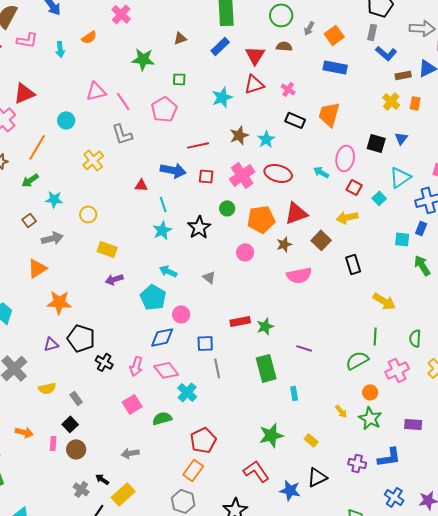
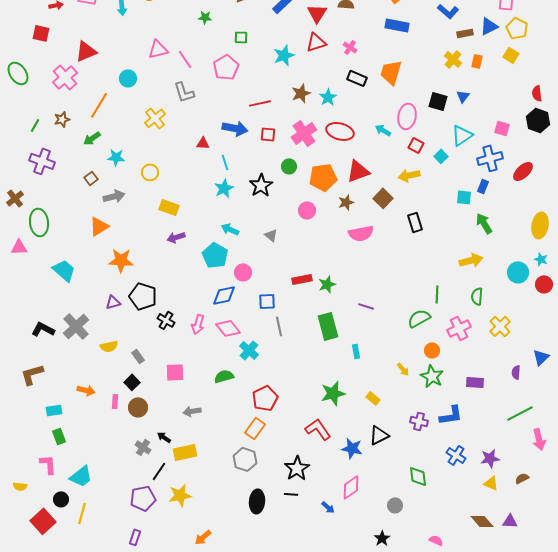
green star: (143, 59) -> (205, 17), size x0.6
yellow arrow: (384, 301) -> (471, 260), moved, turned -45
pink square: (132, 404) -> (175, 372), moved, turned 30
yellow rectangle: (123, 494) -> (185, 452), turned 30

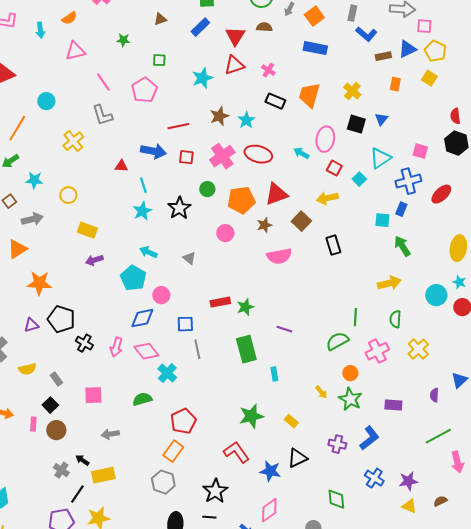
pink triangle: (158, 49) -> (75, 51), moved
yellow cross: (453, 59) -> (352, 91), moved
blue L-shape: (451, 415) -> (369, 438), turned -30

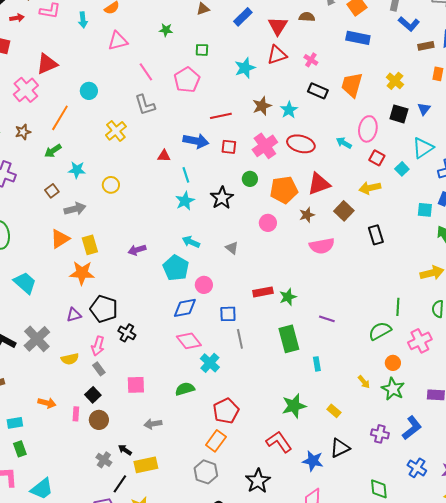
yellow rectangle: (87, 230) -> (90, 245), moved, turned 54
pink arrow: (116, 347) -> (98, 346), moved

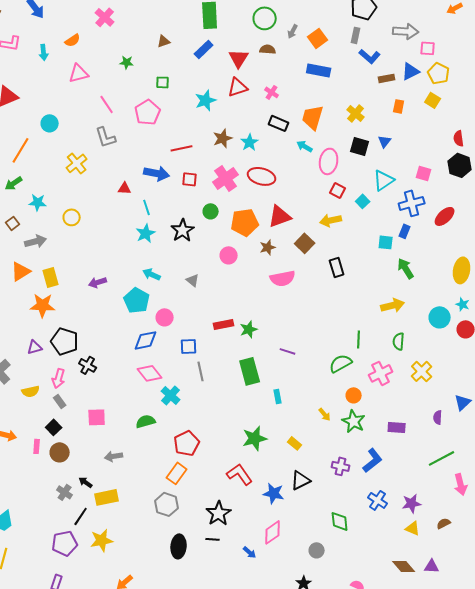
cyan arrow: (344, 143) -> (305, 146), moved

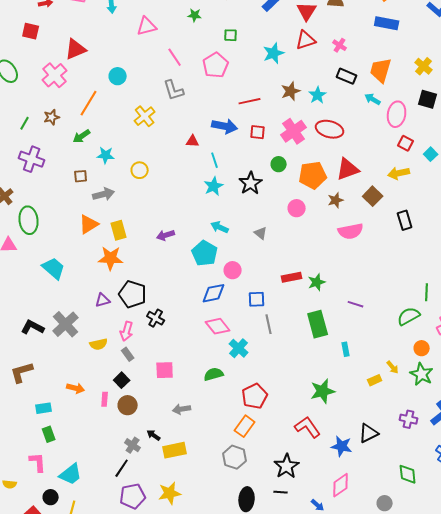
brown square: (13, 223) -> (81, 176), turned 32
yellow rectangle: (295, 443) -> (375, 380), moved, turned -64
black line: (81, 516) -> (122, 468), moved

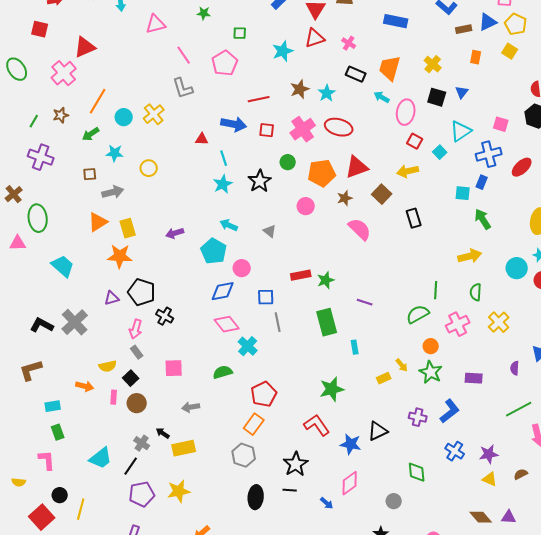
cyan circle: (118, 76) -> (124, 117), moved
pink semicircle: (351, 231) -> (360, 229), turned -125
yellow semicircle: (99, 344) -> (108, 366), moved
cyan trapezoid: (71, 474) -> (101, 458), moved

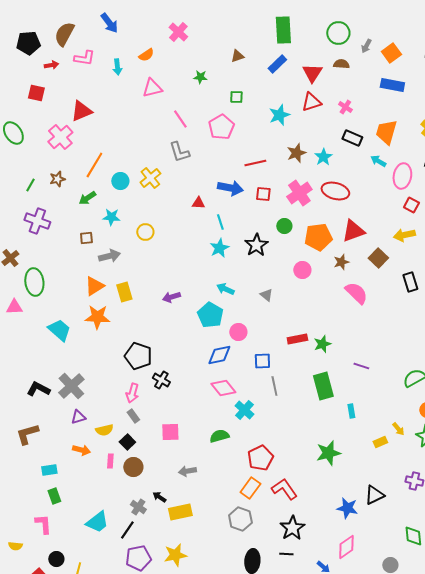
orange star: (120, 256) -> (97, 317), moved
purple triangle: (112, 298) -> (78, 417), moved
red L-shape: (317, 425) -> (284, 489), moved

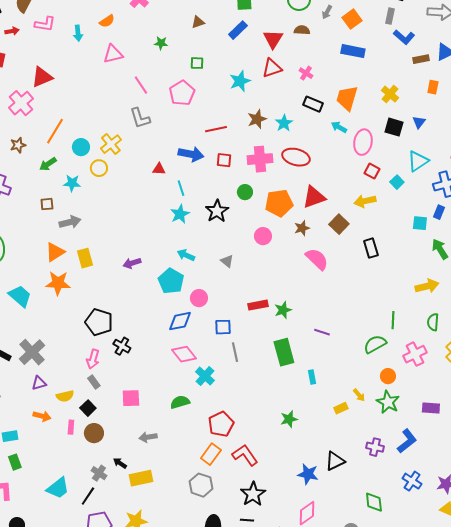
pink cross: (299, 193) -> (260, 159), turned 30
yellow circle: (145, 232) -> (99, 168), moved
green star: (328, 453) -> (289, 419), size x0.7

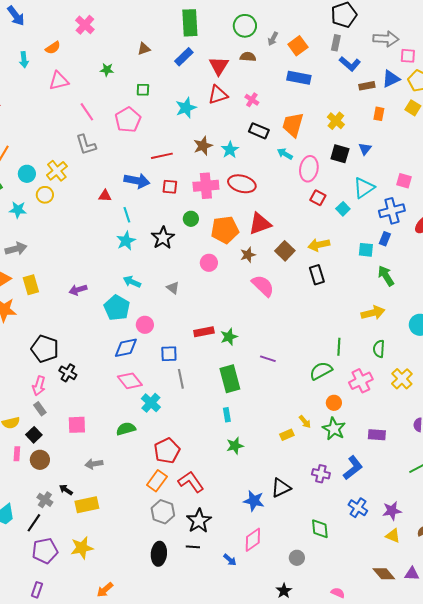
yellow arrow: (365, 201) -> (319, 245), moved
cyan rectangle: (312, 377) -> (227, 415), moved
gray hexagon: (201, 485) -> (163, 512), moved

